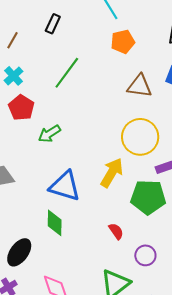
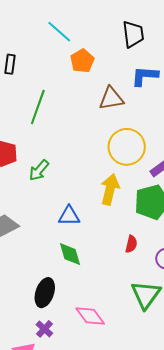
blue triangle: (65, 186) -> (69, 216), size x0.7
red semicircle: (116, 231) -> (131, 244), turned 66

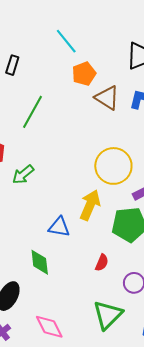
brown triangle: (111, 98) -> (107, 98), moved, turned 32
blue triangle: (69, 216) -> (59, 227), moved

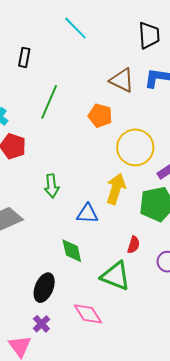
orange pentagon: (84, 74) -> (100, 116), moved, turned -30
green arrow: (23, 175) -> (52, 186), moved, turned -50
green triangle: (108, 315) -> (116, 276), moved, turned -48

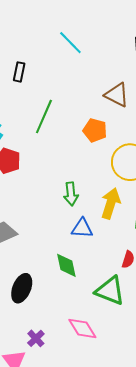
green arrow: (52, 186) -> (71, 194), moved
black ellipse: (44, 288) -> (22, 288), moved

